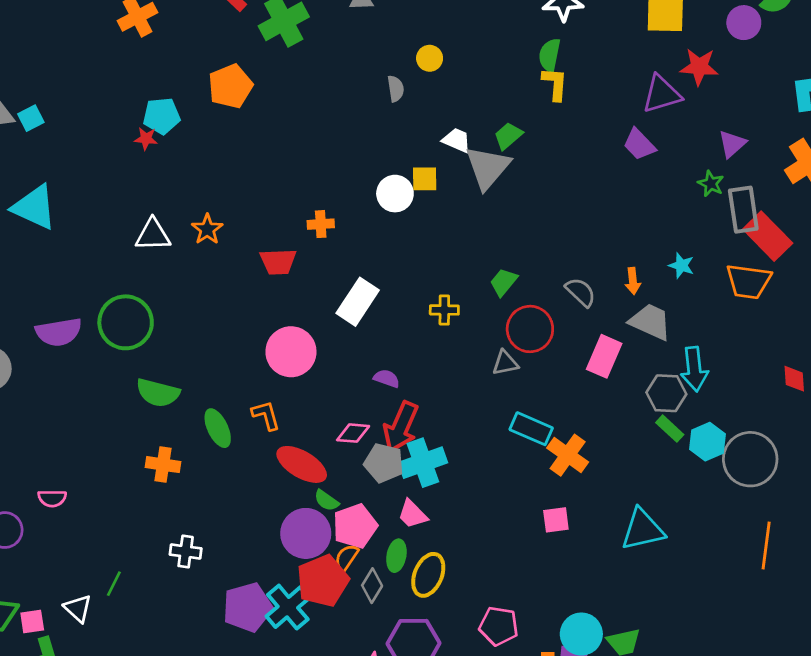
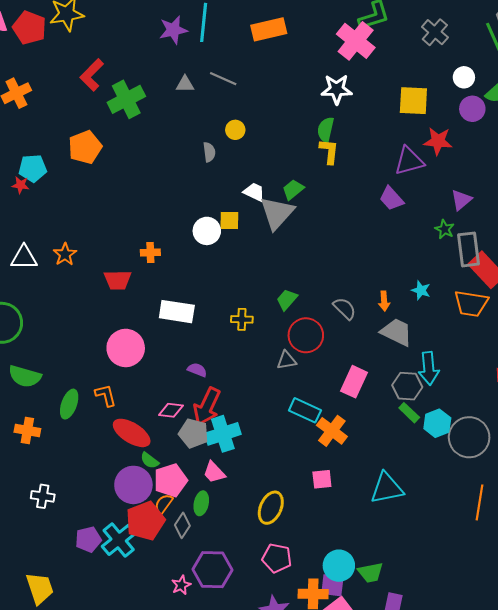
white rectangle: (358, 302) -> (177, 312), turned 64
pink rectangle: (604, 356) -> (354, 382), moved
green ellipse: (218, 428) -> (69, 404), turned 44
yellow ellipse: (428, 575) -> (271, 508), moved
purple pentagon: (248, 607) -> (88, 539), size x0.7

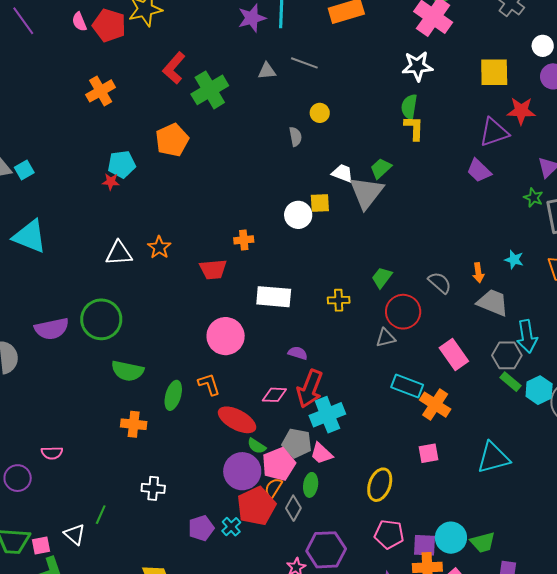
pink rectangle: (354, 382) -> (454, 354), turned -56
gray pentagon: (193, 433) -> (297, 443), moved
cyan cross: (119, 540) -> (231, 527), size x0.6
purple square: (332, 585) -> (425, 545), moved

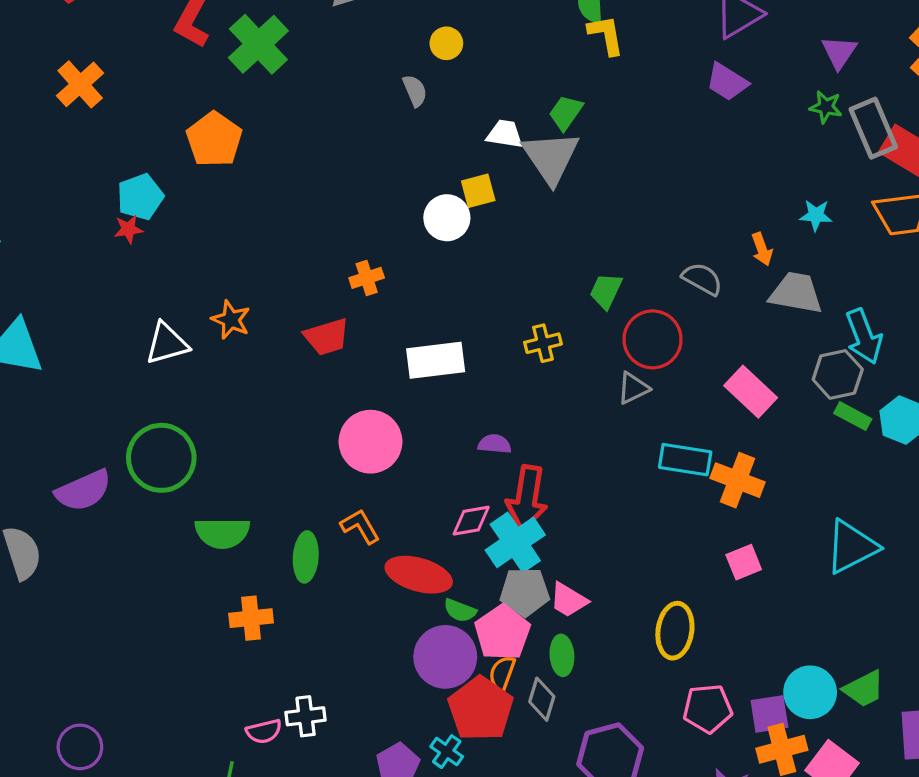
cyan cross: (327, 415) -> (515, 542), moved
pink semicircle: (52, 453) -> (264, 731), moved

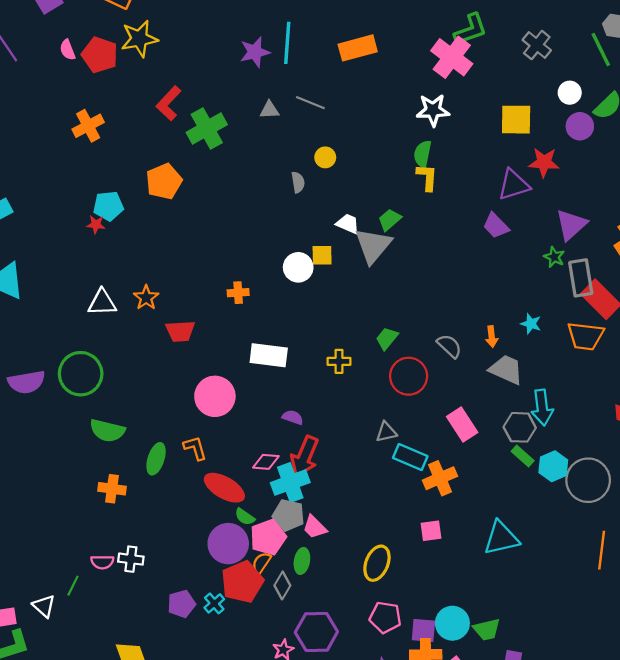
purple triangle: (839, 52) -> (571, 225), size x1.4
red trapezoid: (327, 337) -> (180, 331), moved
gray triangle: (633, 388) -> (386, 432), moved
orange cross: (738, 480) -> (440, 478), turned 32

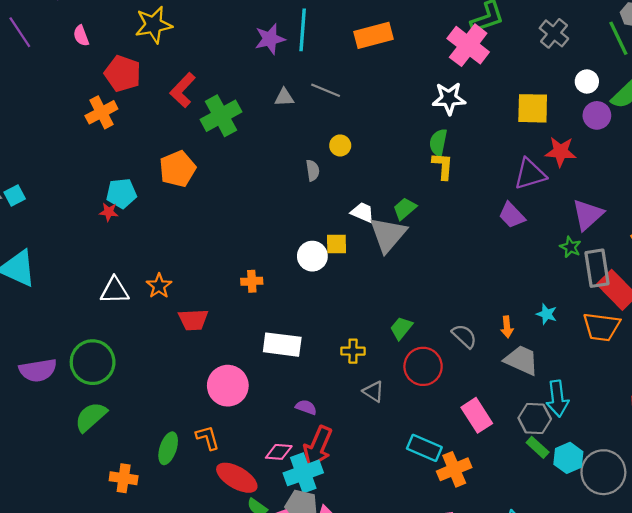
red pentagon: (100, 55) -> (123, 74), moved
green semicircle: (107, 431) -> (91, 417), moved, turned 124
gray triangle: (386, 432) -> (373, 391), moved, turned 45

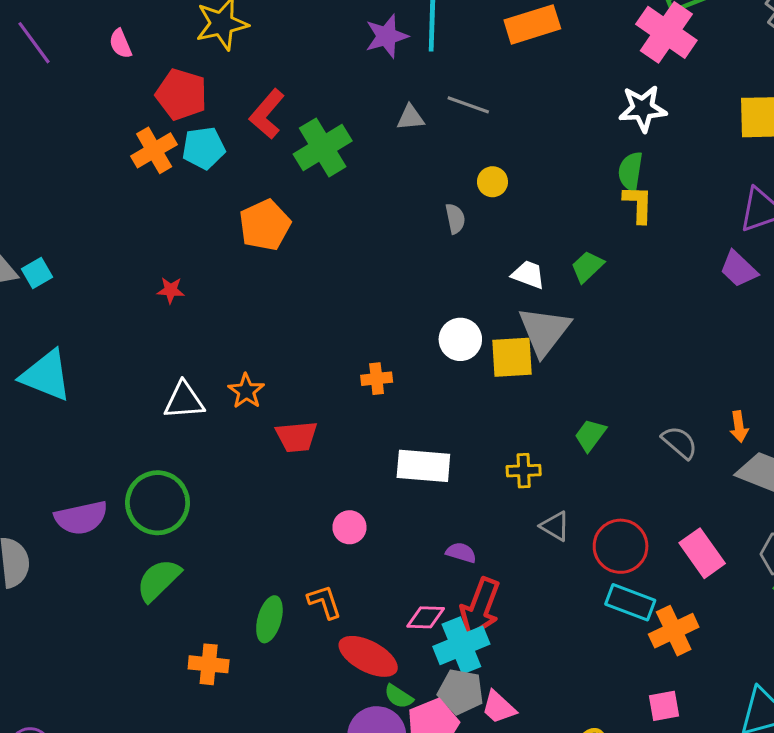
cyan pentagon: (121, 193) -> (204, 148), moved
gray triangle: (388, 235) -> (544, 331), moved
yellow square: (337, 244) -> (512, 357), moved, size x1.4
red circle: (423, 366) -> (621, 546), moved
pink circle: (228, 386) -> (349, 527), size x0.6

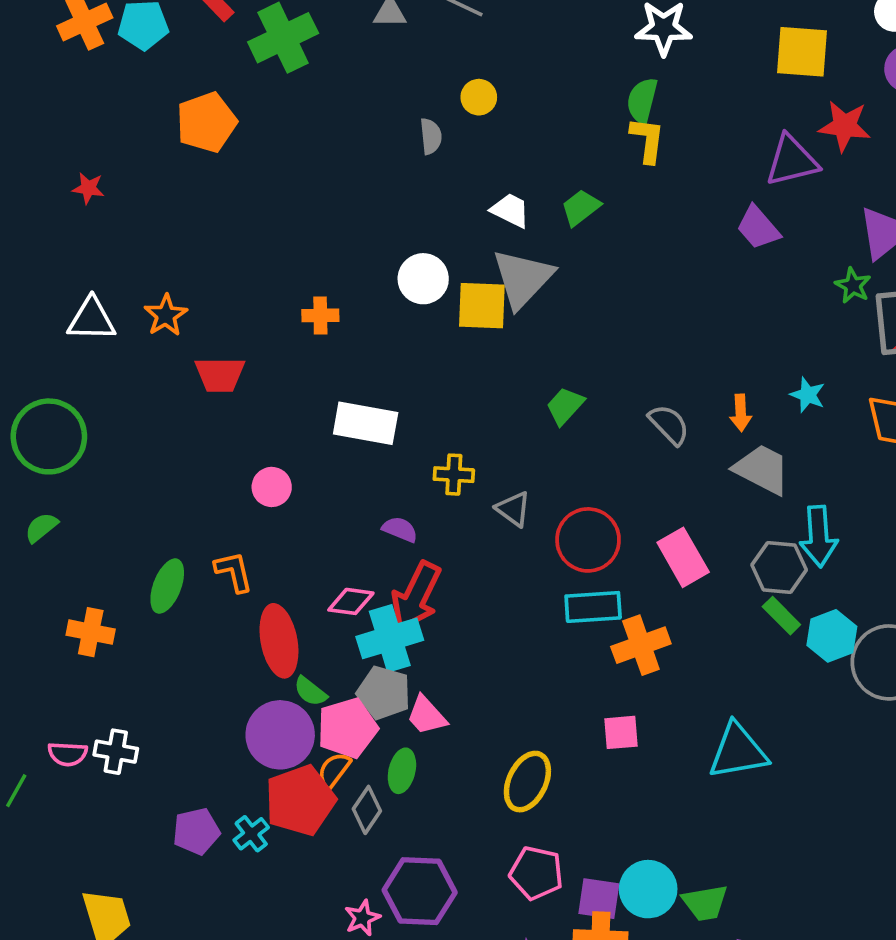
yellow cross: (524, 471) -> (454, 475), moved
green semicircle: (159, 580) -> (41, 527), size x0.6
cyan rectangle: (630, 602) -> (593, 607), turned -30
red ellipse: (368, 656) -> (279, 641), turned 46

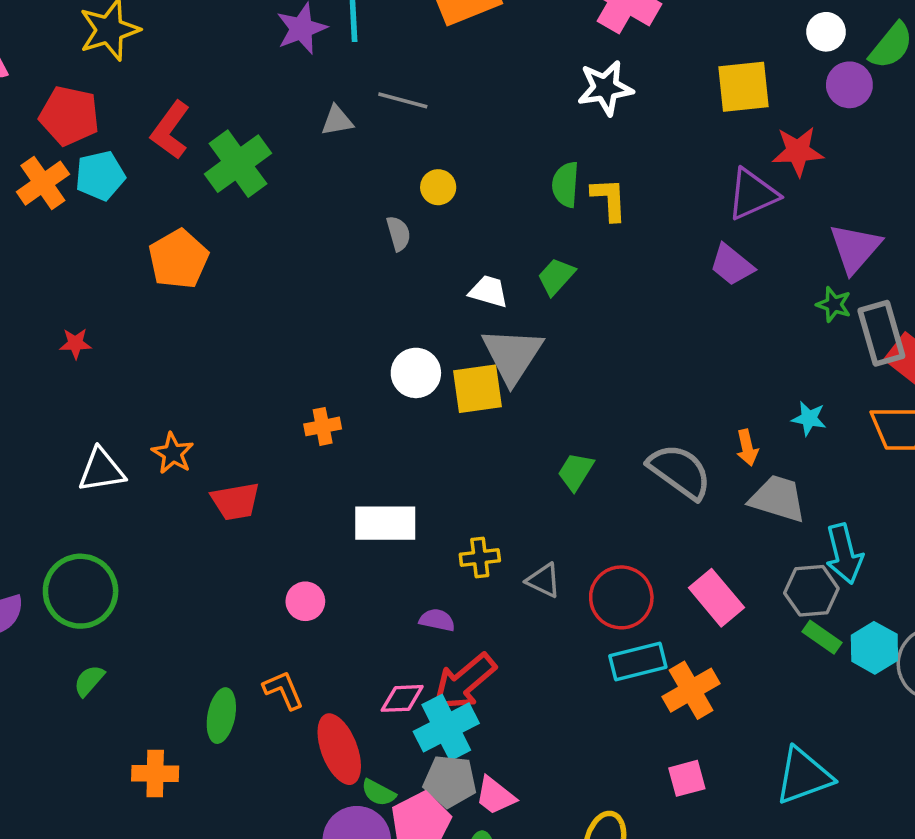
green semicircle: (642, 100) -> (566, 185), moved
gray semicircle: (669, 425) -> (680, 471), size x1.5
red arrow: (416, 596) -> (464, 682), turned 34

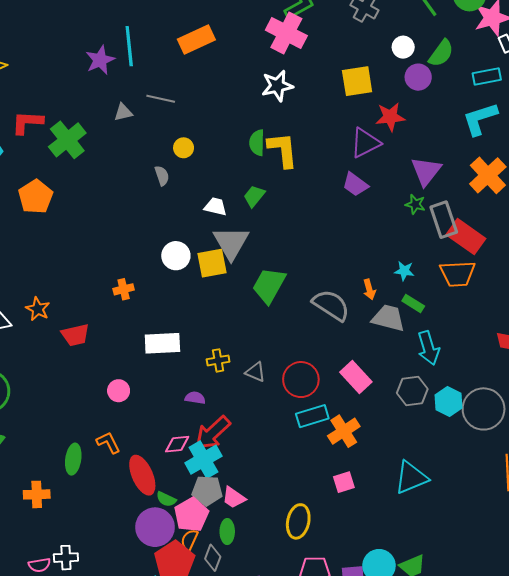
red L-shape: (170, 130) -> (27, 122), turned 60
yellow L-shape: (609, 199) -> (283, 150), size x1.4
green trapezoid: (576, 472) -> (269, 285), moved, size x1.6
gray hexagon: (811, 591) -> (412, 391), moved
green rectangle: (822, 637) -> (413, 303), moved

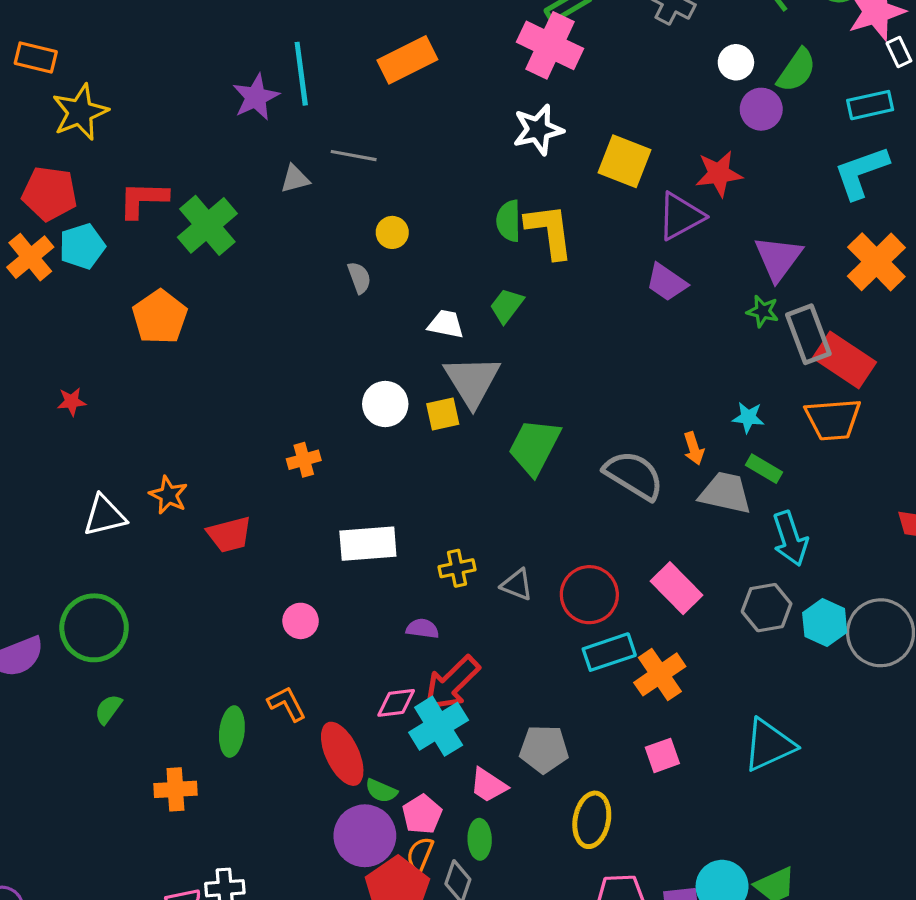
yellow square: (357, 81) -> (625, 161), moved, turned 32
yellow square: (212, 263) -> (443, 414), size x0.7
gray pentagon: (207, 491) -> (544, 749), moved
pink pentagon: (191, 515) -> (422, 814), size x0.7

